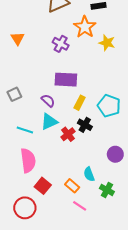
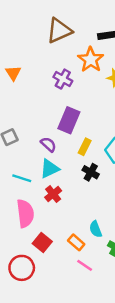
purple rectangle: (66, 80) -> (69, 120), turned -70
red cross: (68, 134) -> (53, 194), moved

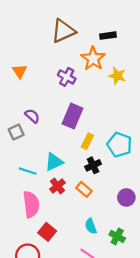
purple semicircle: (48, 144) -> (32, 116), moved
black cross: (91, 172) -> (93, 165), turned 35
cyan semicircle: (96, 229) -> (91, 226), moved
orange rectangle: (76, 242) -> (84, 189), moved

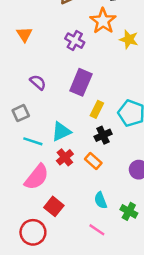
gray square: (16, 132) -> (21, 113), moved
pink semicircle: (31, 204) -> (37, 177), turned 45

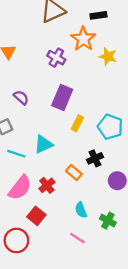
black cross: (103, 135) -> (95, 158), moved
red cross: (65, 157) -> (47, 185), moved

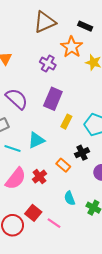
black rectangle: (98, 15) -> (85, 26), turned 32
purple semicircle: (21, 97) -> (17, 99), size x1.6
red square: (36, 216) -> (33, 213), moved
pink line: (77, 238) -> (54, 223), moved

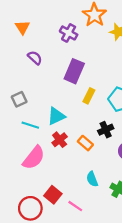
purple semicircle: (17, 99) -> (35, 58), moved, size x0.6
red cross: (39, 177) -> (60, 140), moved

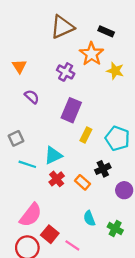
pink semicircle: (34, 158) -> (31, 215), moved

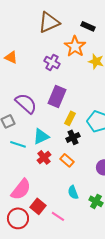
orange triangle: (19, 66) -> (11, 57), turned -32
purple semicircle: (32, 97) -> (26, 103), moved, size x1.6
black cross: (103, 169) -> (73, 137), moved

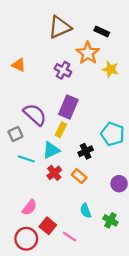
yellow rectangle: (70, 118) -> (61, 130), moved
pink semicircle: (21, 189) -> (29, 207), size x0.7

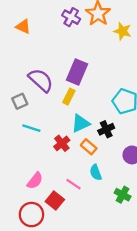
purple cross: (63, 70) -> (71, 17), moved
cyan triangle: (51, 150) -> (80, 123), moved
black cross: (86, 151) -> (106, 129), moved
cyan semicircle: (86, 211) -> (96, 172), moved
pink line: (69, 237) -> (73, 184), moved

